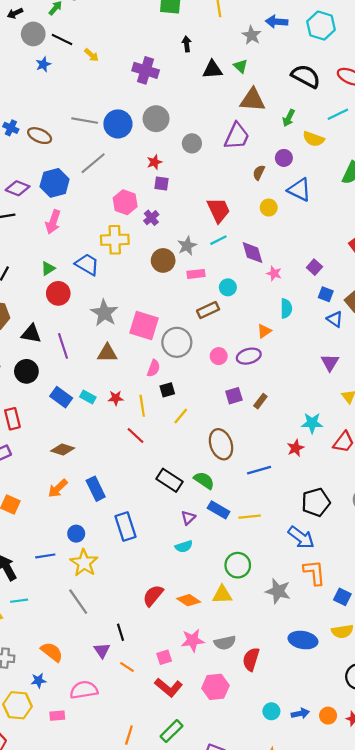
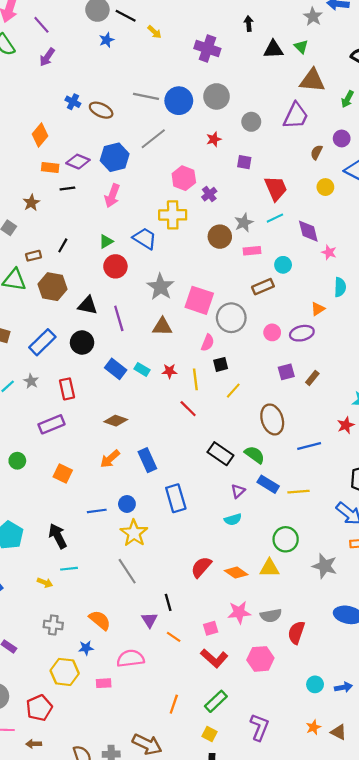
purple square: (161, 184) -> (244, 162), moved
blue line: (45, 556) -> (97, 511), moved

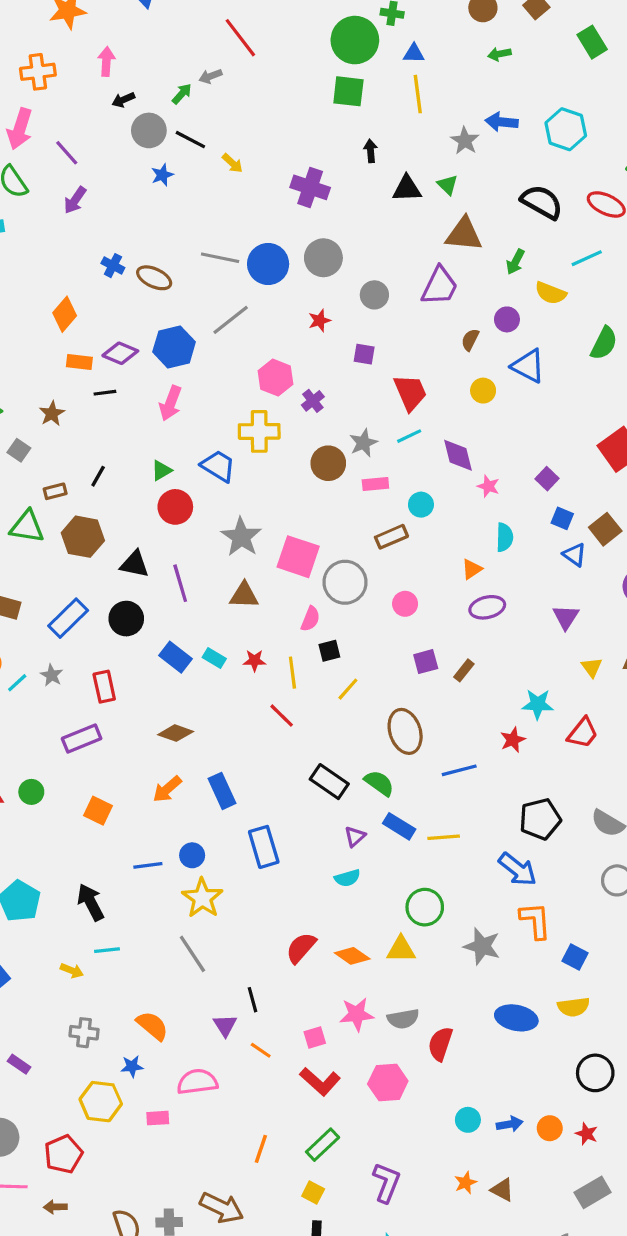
purple ellipse: (302, 333) -> (487, 607), moved

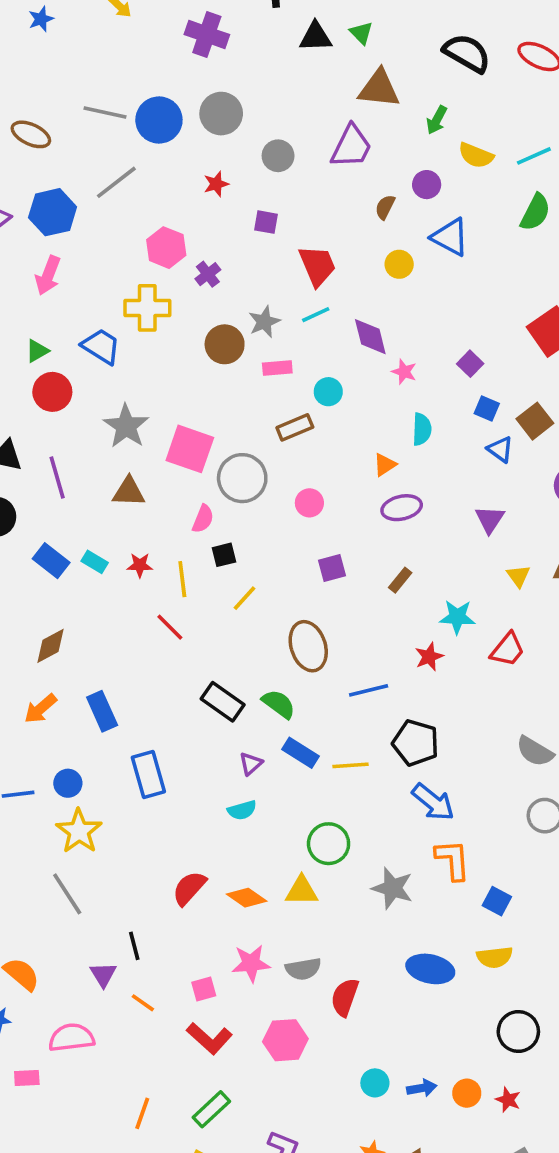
cyan line: (587, 258) -> (534, 156), moved
brown rectangle: (464, 670) -> (400, 580), moved
brown diamond: (176, 733) -> (50, 646), turned -48
black pentagon: (540, 819) -> (416, 743), moved, turned 30

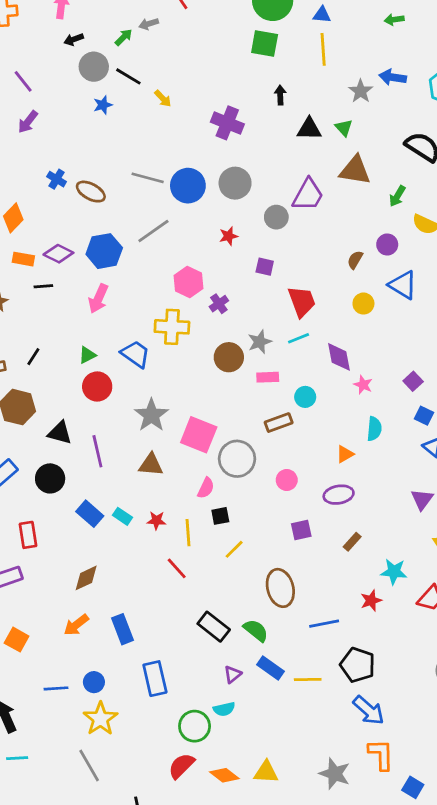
purple trapezoid: (351, 146) -> (308, 195), moved
purple ellipse: (402, 508) -> (339, 495), moved
green circle: (329, 844) -> (195, 726), moved

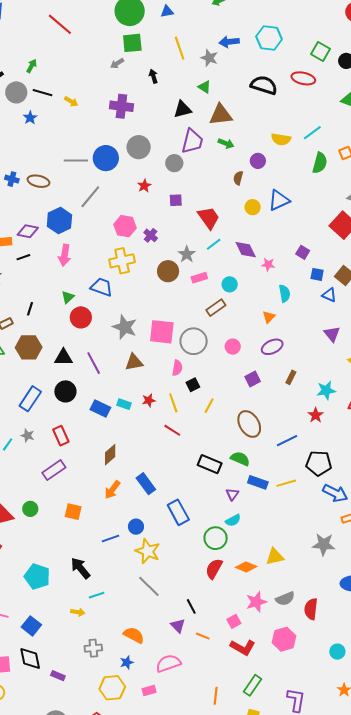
gray arrow: (149, 24) -> (117, 63), moved
yellow line: (323, 49) -> (180, 48), moved
black triangle: (309, 129) -> (183, 109), moved
green arrow: (397, 196) -> (226, 143), moved, turned -84
blue triangle: (403, 285) -> (279, 200), moved, turned -40

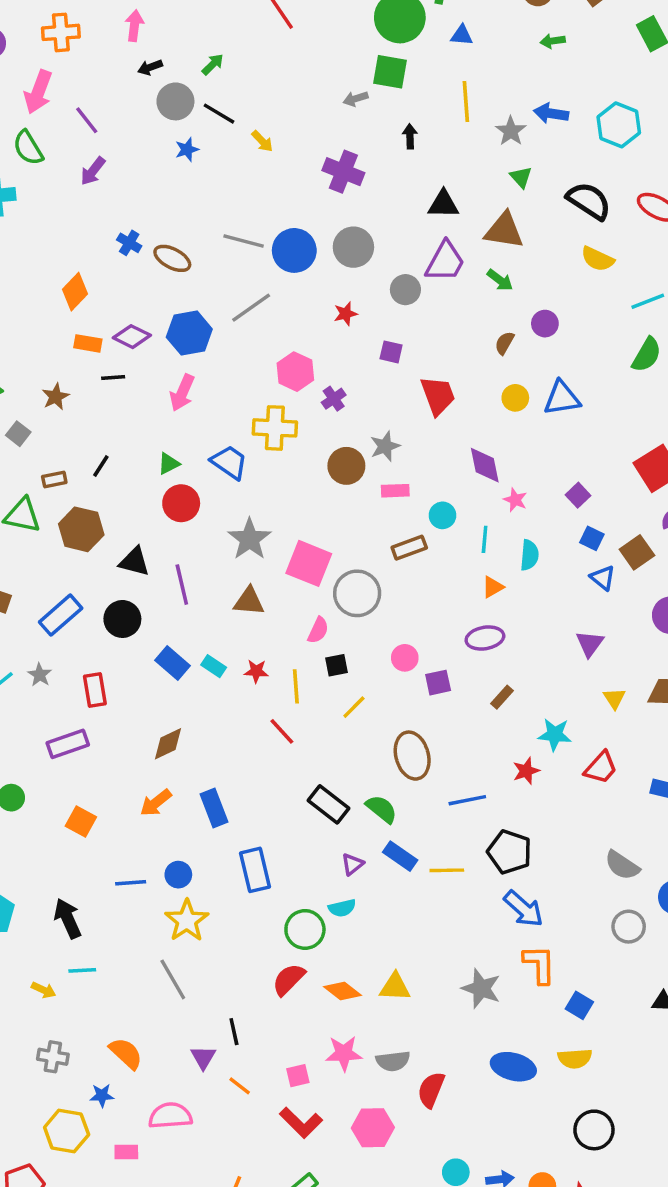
green triangle: (204, 87) -> (521, 177), moved
yellow semicircle: (281, 139) -> (598, 259), moved
cyan line: (214, 244) -> (485, 539), moved, turned -63
pink circle: (233, 347) -> (405, 658), moved

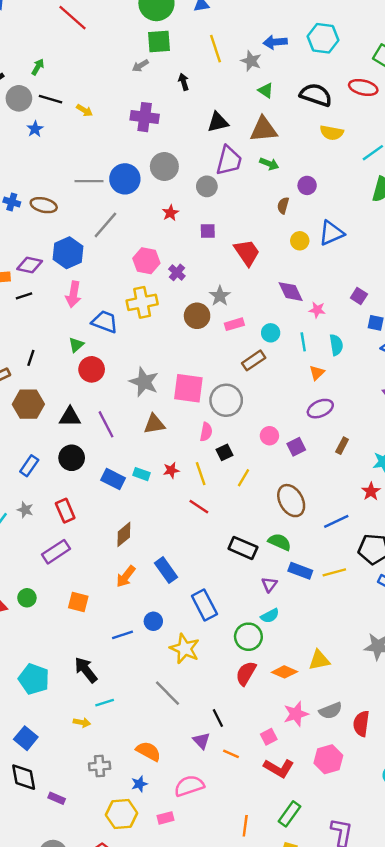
blue trapezoid: (229, 462) -> (105, 322), moved
blue rectangle: (61, 615) -> (29, 466), size x0.7
yellow star: (187, 921) -> (185, 649), moved

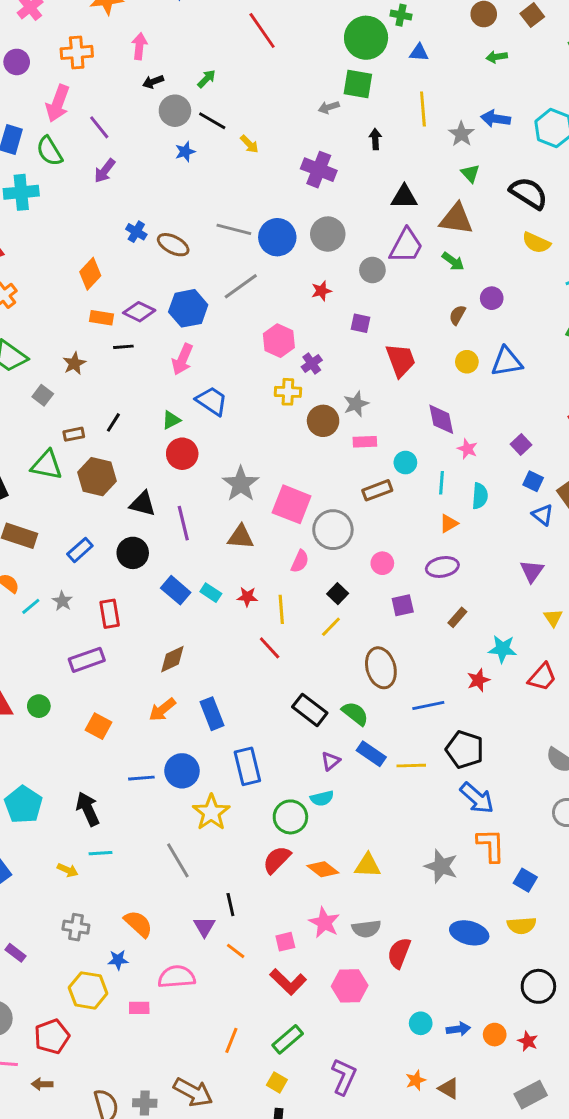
yellow cross: (142, 302) -> (288, 392), moved, size x0.7
pink circle: (269, 436) -> (382, 563), moved
black square: (224, 452) -> (338, 594), moved, turned -35
blue circle: (153, 621) -> (182, 771), size x1.5
pink star: (296, 714) -> (324, 923), turned 30

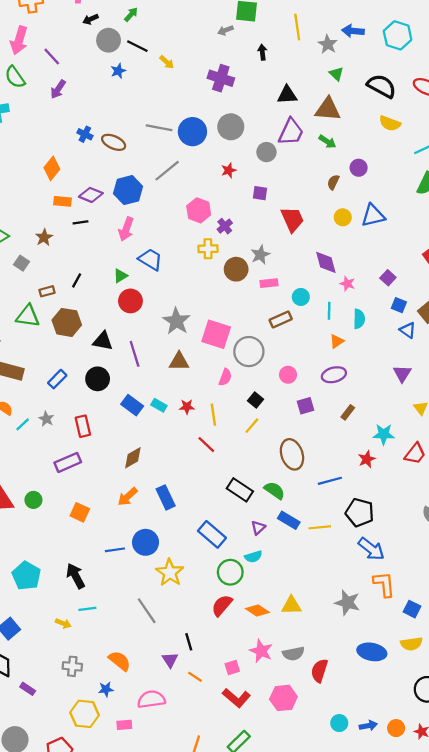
blue rectangle: (247, 766) -> (212, 534), moved, turned -32

